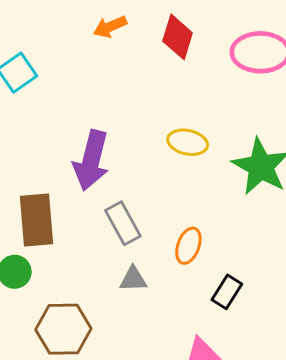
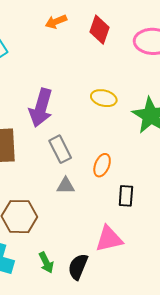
black rectangle: (227, 292) -> (126, 196), turned -30

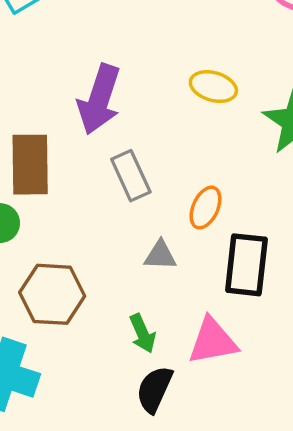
gray triangle: (66, 186) -> (160, 255), moved
black rectangle: (126, 196) -> (246, 265), size x1.6
green arrow: (46, 262) -> (142, 333), moved

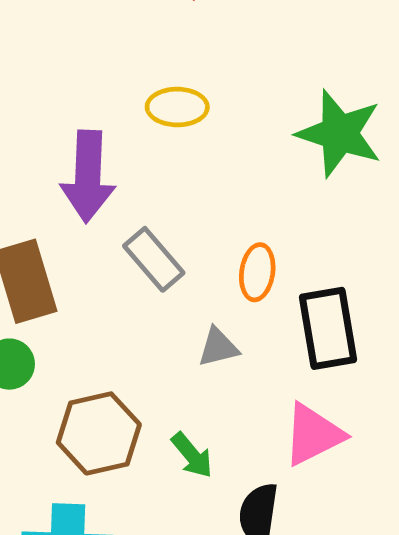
yellow ellipse: (213, 87) -> (177, 107), moved
green arrow: (142, 333) -> (192, 455), moved

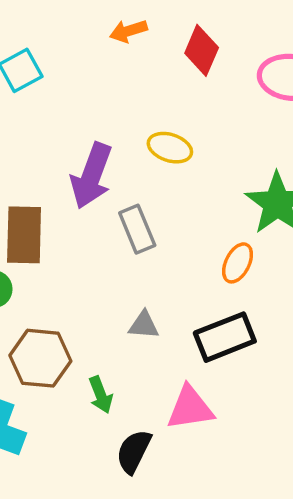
gray rectangle: (154, 259) -> (137, 229), moved
orange ellipse: (257, 272) -> (238, 263), moved
black rectangle: (328, 328) -> (225, 337), turned 60

